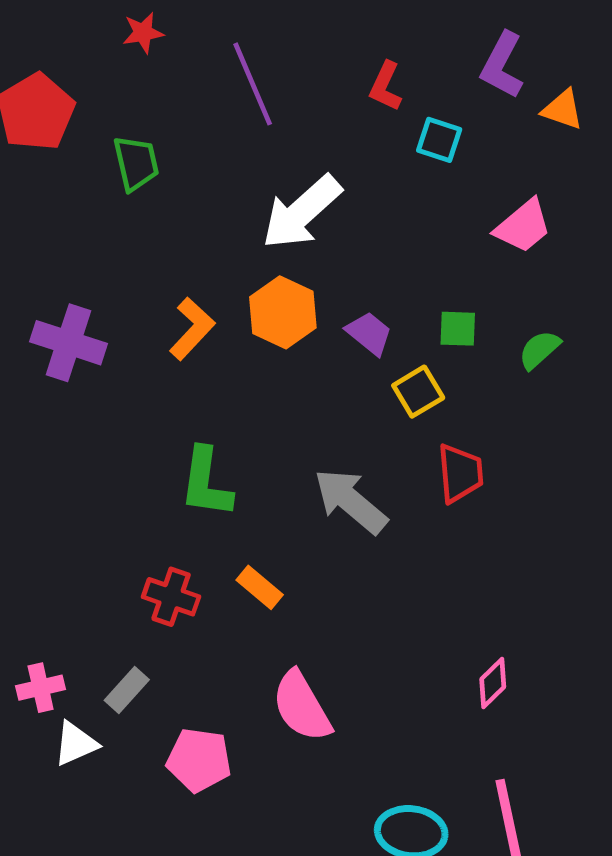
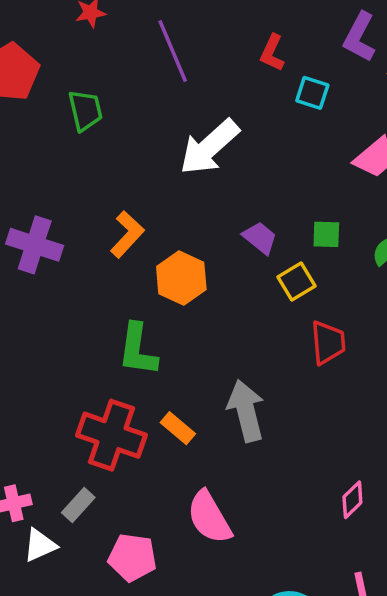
orange hexagon: (283, 312) -> (181, 278), moved
gray arrow: (351, 501) -> (246, 411), moved, turned 36
red cross: (171, 597) -> (111, 435), size x1.6

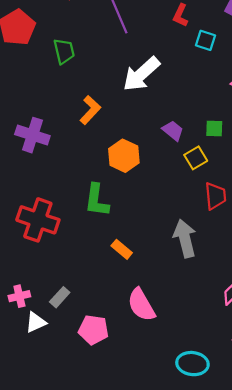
orange L-shape: (127, 234) -> (90, 110), moved
gray arrow: (246, 411) -> (185, 238), moved
red cross: (111, 435) -> (38, 220), moved

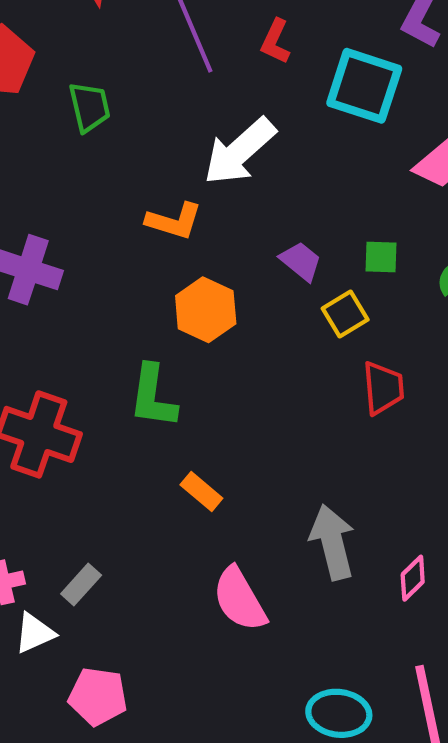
red L-shape: (180, 15) -> (275, 41), moved
cyan square: (206, 40) -> (364, 86), size x1.8
orange L-shape: (90, 110) -> (174, 221), moved, turned 64
gray arrow: (185, 238) -> (332, 542), moved
pink pentagon: (93, 330) -> (98, 696), moved

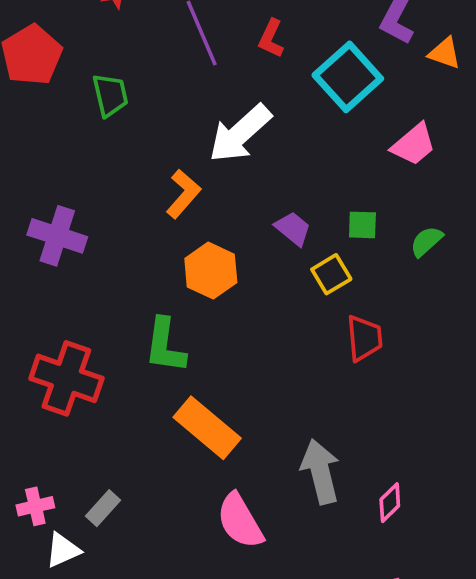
cyan square: (364, 86) -> (348, 77), turned 30
orange L-shape: (174, 221) -> (183, 194), turned -66
orange rectangle: (201, 491) -> (207, 428), size x1.8

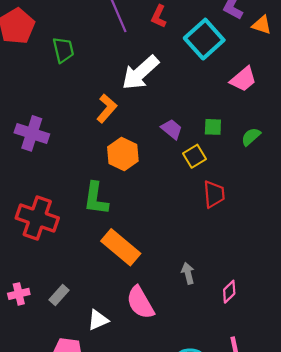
gray arrow: (320, 472) -> (188, 273), size x0.6
white triangle: (63, 550) -> (98, 320), moved

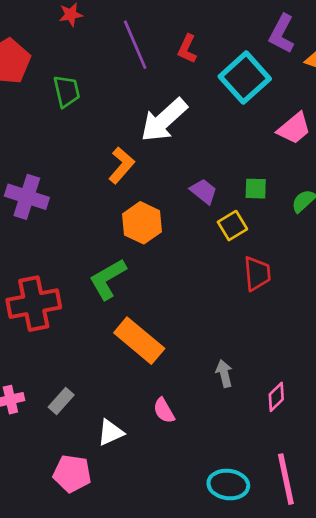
green L-shape: (96, 198) -> (108, 279), turned 52
red cross: (37, 218) -> (34, 304), turned -30
pink semicircle: (140, 303) -> (164, 411), size x0.6

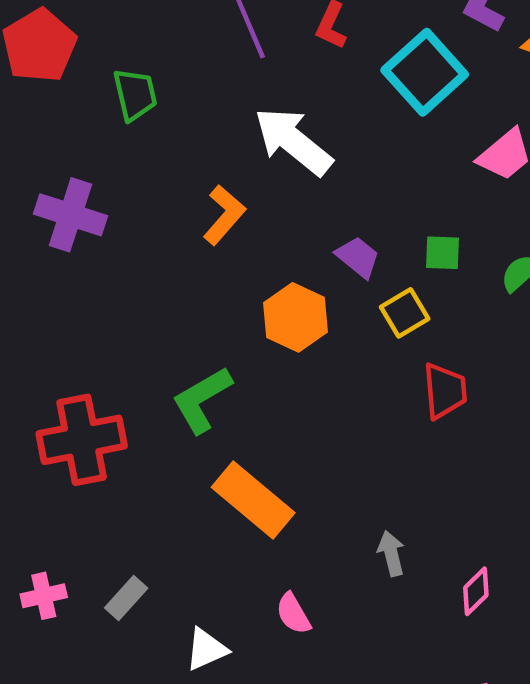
white arrow: (164, 120) -> (293, 141), turned 81
purple cross: (27, 197) -> (70, 215), moved
orange hexagon: (142, 223) -> (295, 317), moved

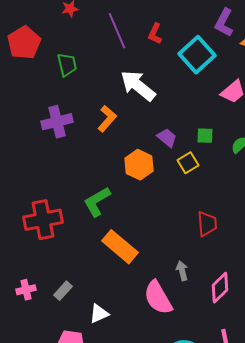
purple cross: (70, 215) -> (57, 122), moved, turned -32
red trapezoid: (445, 391) -> (207, 224), moved
pink diamond: (476, 591) -> (220, 288), size x1.4
pink semicircle: (293, 614) -> (158, 298), moved, size x1.8

